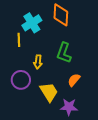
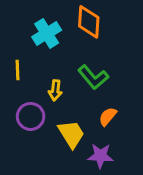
yellow line: (19, 40) -> (17, 70), moved
green L-shape: (64, 53) -> (93, 77), turned -60

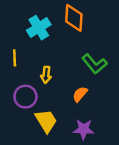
green L-shape: (93, 77) -> (94, 64), moved
orange semicircle: (108, 116) -> (80, 94), moved
yellow trapezoid: (71, 134) -> (46, 121), moved

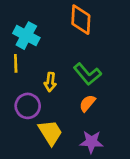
cyan cross: (39, 28) -> (26, 36), moved, turned -30
green L-shape: (94, 64) -> (87, 74), moved

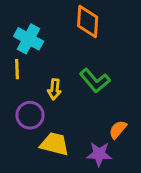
orange semicircle: (87, 103) -> (118, 130), moved
yellow trapezoid: (50, 132) -> (54, 144), turned -44

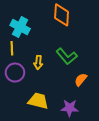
purple circle: (30, 115) -> (15, 73), moved
orange semicircle: (118, 130) -> (81, 80), moved

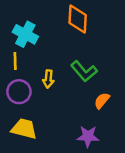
yellow trapezoid: (38, 101) -> (24, 129), moved

